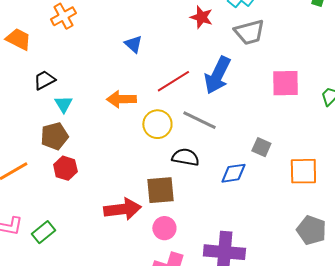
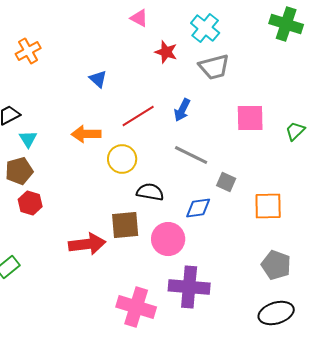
blue arrow: (217, 75) -> (182, 110), size x0.6
gray line: (199, 120) -> (191, 155), moved
pink circle: (164, 228) -> (168, 239), moved, size x1.4

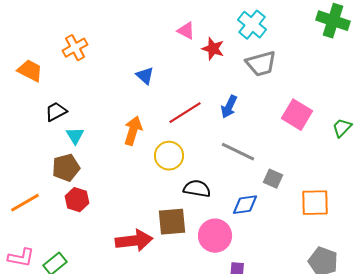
pink triangle: (139, 18) -> (186, 31), moved
pink square: (250, 118) -> (297, 115), turned 32
orange arrow: (86, 134) -> (133, 131), turned 108

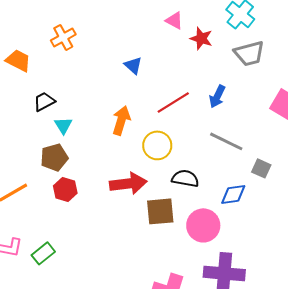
red arrow: (134, 241) -> (128, 183), moved

